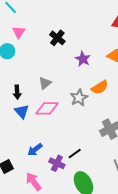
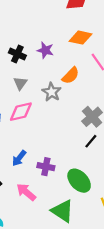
black cross: (57, 38) -> (17, 54), moved
gray triangle: (45, 83) -> (20, 83), moved
black line: (75, 154) -> (91, 141), moved

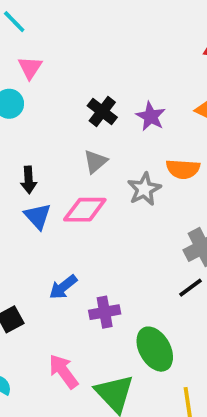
orange semicircle: (71, 76) -> (183, 169), turned 36
purple cross: (46, 167) -> (105, 312), turned -35
pink arrow: (26, 192) -> (63, 371), moved

